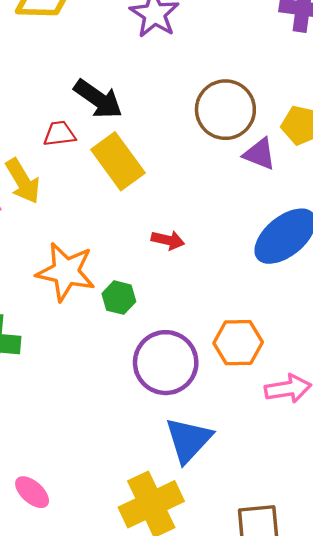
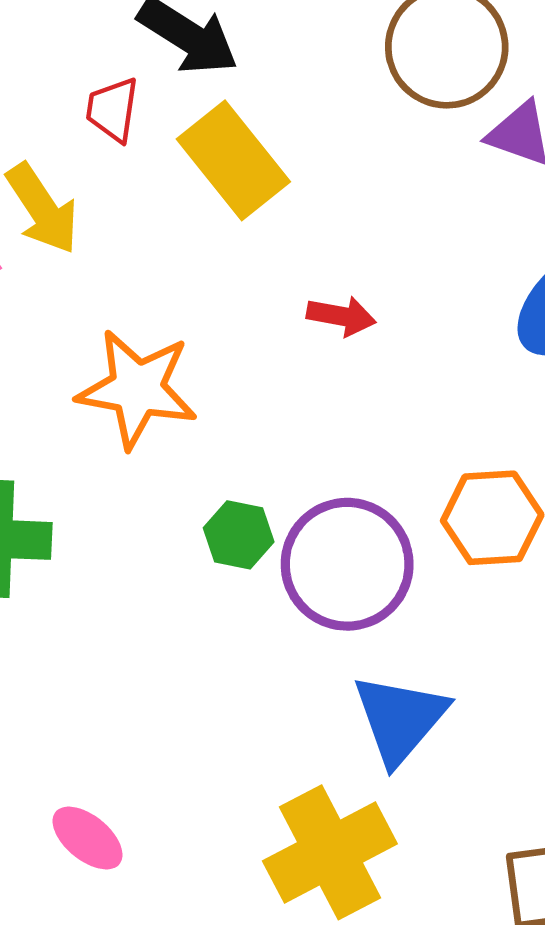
red trapezoid: (59, 134) -> (112, 110), turned -72
green hexagon: (119, 298) -> (239, 535), moved

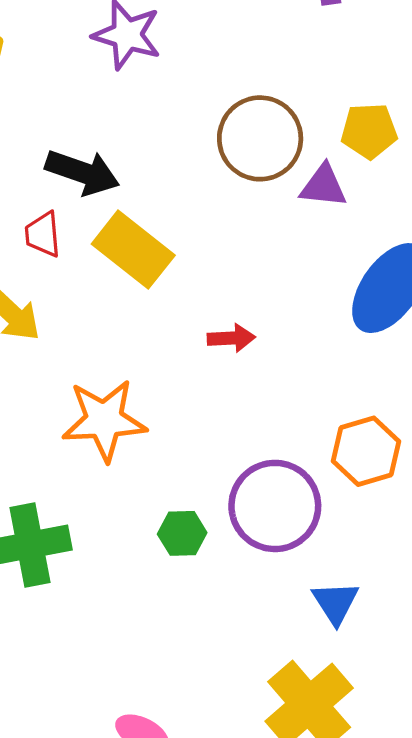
green hexagon: (239, 535) -> (182, 533), moved
blue triangle: (400, 719) -> (335, 603), size x0.7

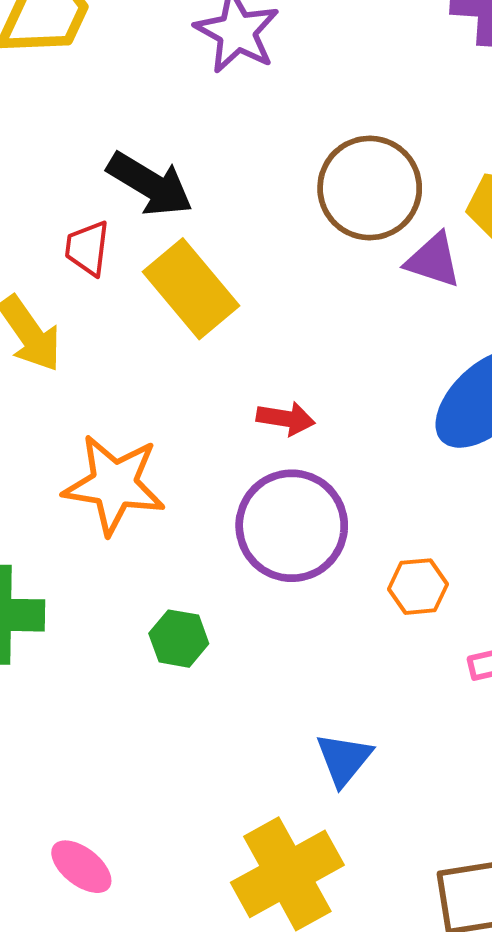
orange hexagon: (366, 451) -> (418, 587), size x0.7
purple circle: (275, 506) -> (292, 526), moved

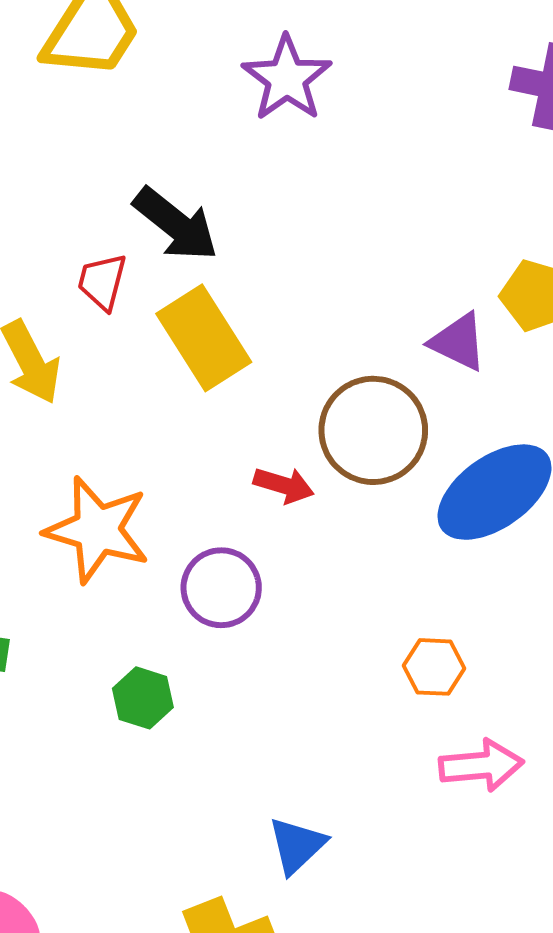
brown circle: (370, 188) -> (373, 430), moved
purple circle: (292, 526) -> (221, 588), moved, size x0.7
orange hexagon: (418, 587) -> (434, 667), moved

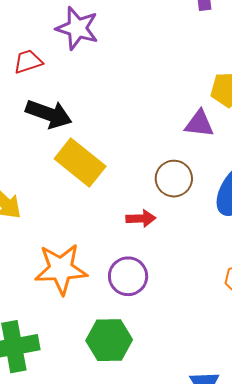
red trapezoid: (102, 282) -> (28, 62), moved, turned 76
brown circle: (373, 430) -> (174, 179), size x0.7
green hexagon: (143, 698) -> (109, 340), size x1.5

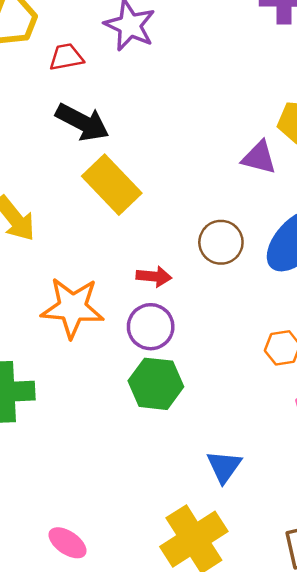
brown circle: (174, 179) -> (221, 242), moved
red arrow: (141, 218) -> (154, 276), moved
green hexagon: (109, 340) -> (156, 384), moved

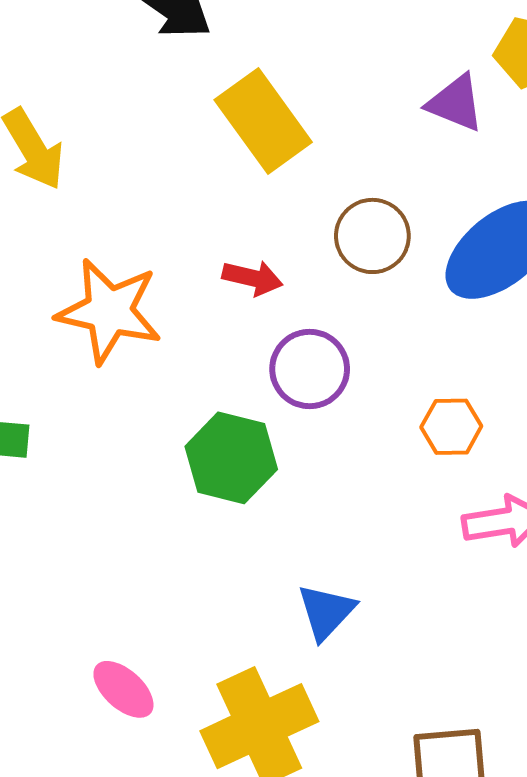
yellow rectangle: (112, 185) -> (263, 121), moved
purple circle: (151, 327) -> (310, 369), moved
pink ellipse: (68, 543) -> (123, 689), moved

